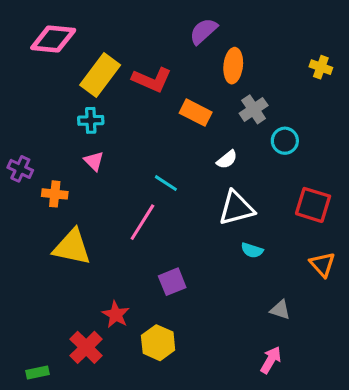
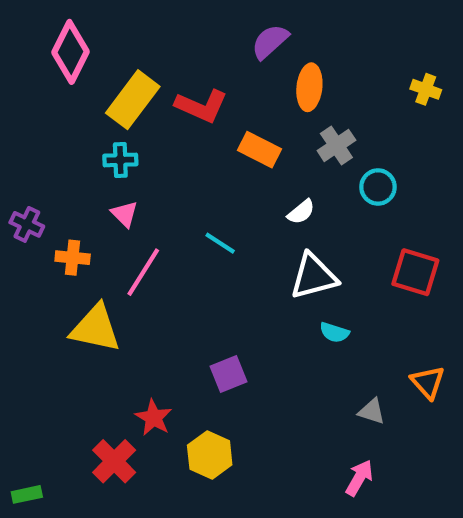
pink diamond: (53, 39) -> (70, 52), turned -69
pink line: (142, 222) -> (143, 272), moved
orange triangle: (322, 264) -> (428, 382), moved
green rectangle: (38, 372) -> (27, 494), moved

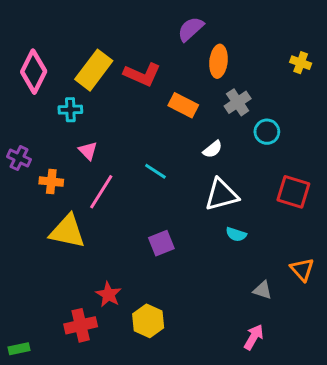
pink diamond: (70, 52) -> (34, 72), moved
cyan cross: (120, 160) -> (70, 110), moved
purple square: (228, 374) -> (161, 243), moved
red cross: (114, 461) -> (81, 325), turned 32

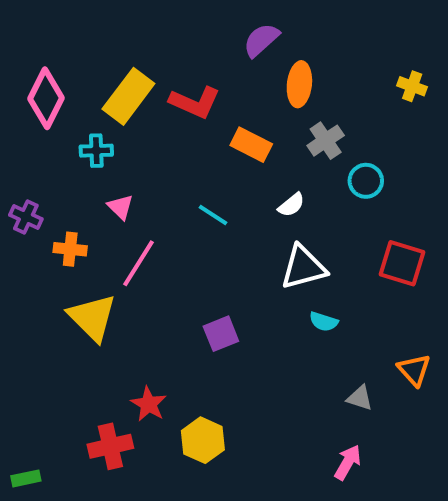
cyan line: (155, 171) -> (213, 215), moved
yellow triangle: (67, 231) -> (92, 318), turned 33

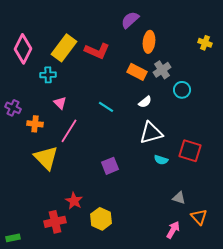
orange rectangle: (251, 145) -> (137, 72), moved
red square: (402, 263) -> (190, 151), moved
orange triangle: (414, 370) -> (199, 217), moved

